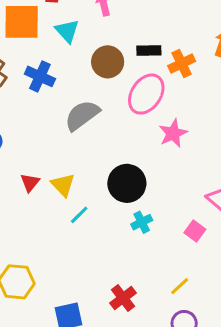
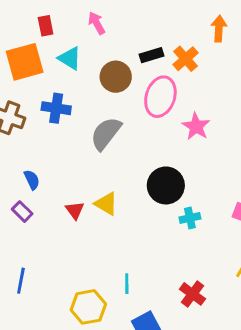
cyan line: (79, 215) -> (127, 284), moved, turned -30
cyan cross: (142, 222) -> (190, 218), turned 30

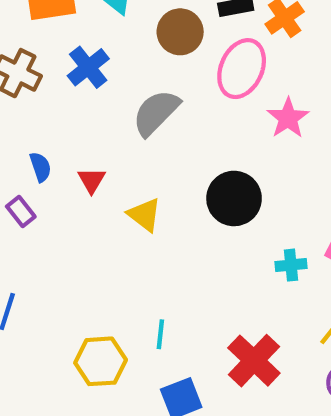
blue cross: (56, 108) -> (88, 67), turned 36
red triangle: (75, 210) -> (91, 180), moved
cyan cross: (190, 218) -> (291, 265), moved
red cross: (192, 294) -> (254, 361), size x1.4

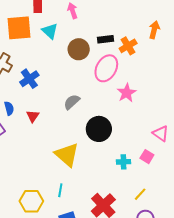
blue cross: (88, 67) -> (29, 79), moved
gray semicircle: (156, 113) -> (72, 102), moved, size x0.7
yellow triangle: (144, 215) -> (67, 155), moved, size x1.5

